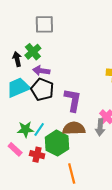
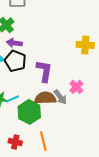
gray arrow: (100, 127) -> (60, 97), moved, turned -42
cyan line: (39, 129) -> (12, 99), turned 32
red cross: (37, 155) -> (15, 142), moved

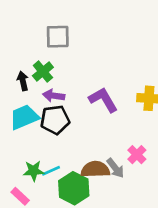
black pentagon: (15, 61) -> (55, 120), turned -30
purple L-shape: (44, 71) -> (103, 100), moved, turned -40

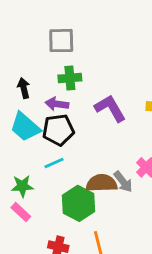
green cross: (43, 72) -> (70, 78), moved, turned 35
cyan trapezoid: (24, 117) -> (25, 127), turned -116
green star: (34, 171) -> (22, 186), moved
cyan line: (51, 171) -> (54, 163), moved

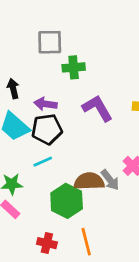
green cross: (70, 78) -> (74, 67), moved

